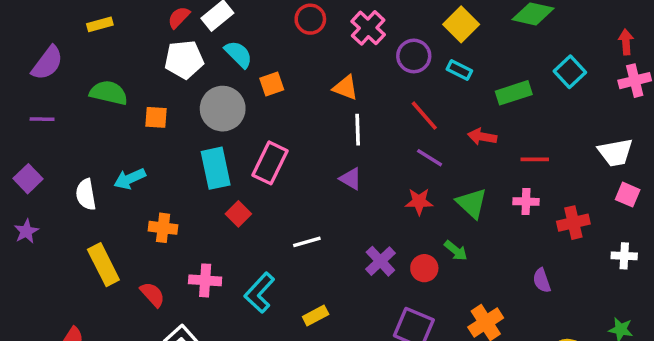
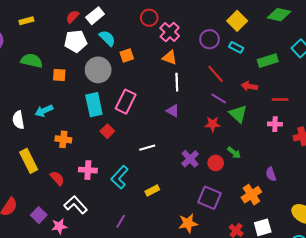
pink cross: (368, 28) -> (170, 32), moved
green triangle: (472, 203) -> (238, 114), moved
purple semicircle: (542, 280) -> (271, 174), moved

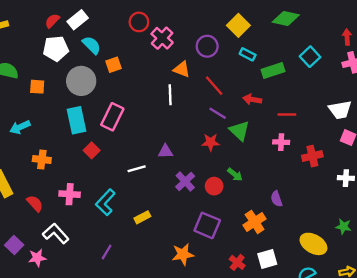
cyan rectangle: (236, 47) -> (248, 54), moved
orange triangle: (170, 58) -> (182, 69), moved
purple triangle: (173, 111) -> (166, 151), moved, turned -32

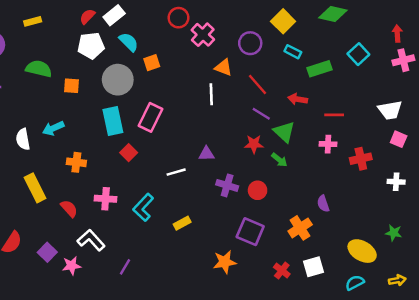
green arrow: (235, 175) -> (279, 160), moved
purple cross: (185, 181) -> (227, 185), turned -30
purple line: (107, 252) -> (125, 267), moved

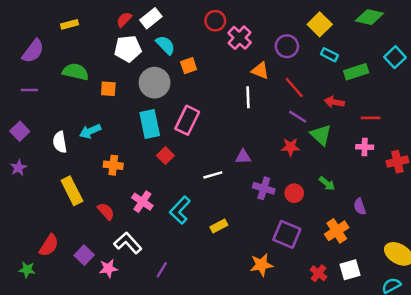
green arrow: (279, 160) -> (327, 183), moved
pink cross: (106, 199) -> (142, 202), turned 30

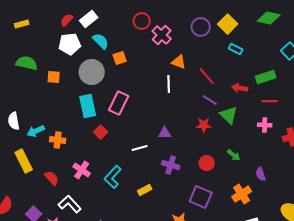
purple circle: (287, 46) -> (201, 27), moved
green rectangle: (356, 72) -> (266, 77), moved
cyan arrow: (90, 131) -> (36, 131), moved
purple cross: (264, 188) -> (171, 165), moved

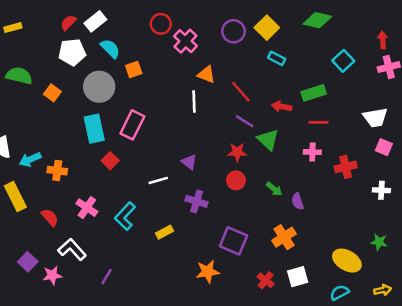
orange square: (54, 77) -> (52, 93), turned 32
purple triangle: (165, 133) -> (189, 162), turned 40
red circle: (207, 163) -> (236, 180), moved
purple semicircle: (261, 174) -> (298, 201), moved

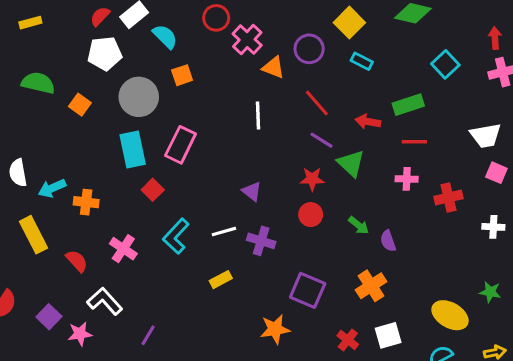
purple circle: (234, 31) -> (309, 49), moved
cyan semicircle: (110, 49) -> (165, 36), moved
orange triangle: (206, 74) -> (273, 67), moved
white line: (158, 180) -> (224, 232), moved
cyan L-shape: (125, 216) -> (176, 236), moved

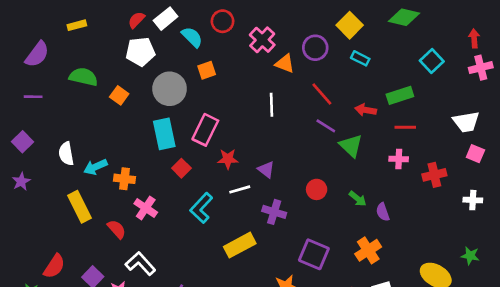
red circle: (216, 18) -> (223, 21), moved
red star: (312, 179) -> (228, 159), moved
white line: (224, 232) -> (240, 189), moved
pink cross: (123, 249) -> (146, 208), moved
yellow rectangle: (221, 280) -> (240, 245), size x1.6

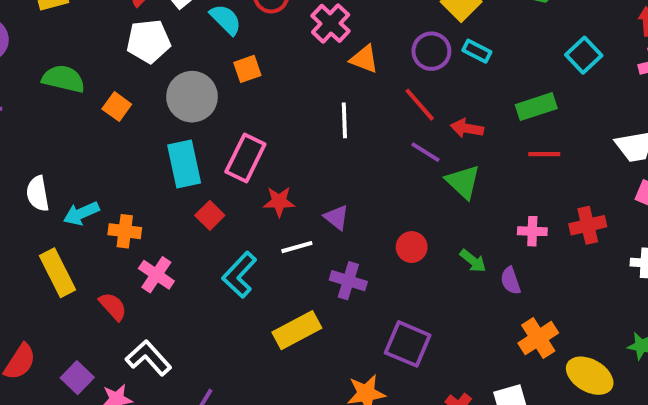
purple circle: (315, 48) -> (431, 51), moved
red arrow: (366, 110) -> (467, 128), moved
pink cross: (399, 159) -> (532, 231), moved
orange cross: (368, 250) -> (538, 338), moved

